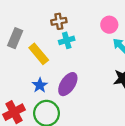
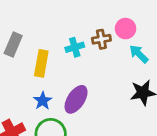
brown cross: (59, 21) -> (101, 39), moved
yellow rectangle: (39, 54) -> (41, 63), turned 50

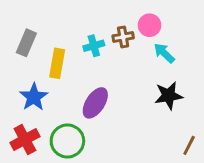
blue star: (43, 101) -> (34, 97), moved, size x1.4

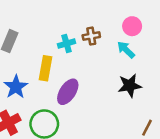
pink circle: (150, 25) -> (132, 26), moved
yellow rectangle: (57, 63) -> (46, 68), moved

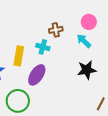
cyan cross: (67, 44) -> (43, 47), moved, turned 32

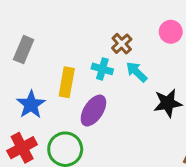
brown cross: (56, 30) -> (122, 44), turned -32
cyan arrow: (84, 41) -> (137, 72), moved

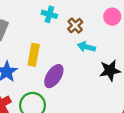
cyan cross: (102, 69) -> (49, 14), moved
cyan arrow: (137, 72) -> (86, 47), turned -30

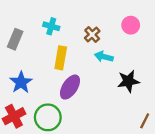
cyan cross: (49, 14) -> (51, 26), moved
yellow rectangle: (34, 55) -> (61, 58), moved

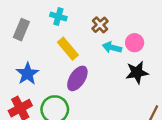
pink circle: (131, 25) -> (135, 43), moved
yellow rectangle: (61, 58) -> (68, 49), turned -50

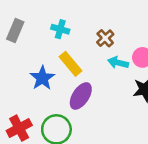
gray rectangle: (21, 30) -> (15, 30), moved
blue star: (27, 74) -> (42, 78), moved

